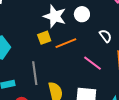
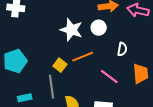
white semicircle: (106, 36) -> (122, 49), turned 48
yellow square: (44, 38) -> (60, 65), moved, turned -32

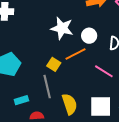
white circle: (99, 28) -> (89, 36), moved

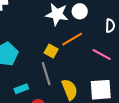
white circle: (89, 36) -> (80, 11), moved

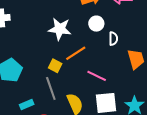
white circle: (80, 11) -> (96, 24), moved
pink line: (102, 55) -> (97, 76), moved

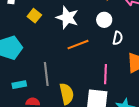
yellow square: (55, 66) -> (34, 16), moved
pink line: (97, 76) -> (105, 74), moved, turned 54

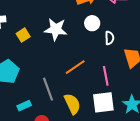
yellow square: (34, 16) -> (23, 35), turned 32
orange line: (78, 45) -> (75, 67), moved

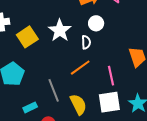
white star: (56, 29) -> (60, 30), turned 30
yellow square: (23, 35) -> (27, 37), size x1.5
white semicircle: (109, 38) -> (86, 42), moved

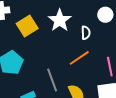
white circle: (96, 23) -> (105, 15), moved

